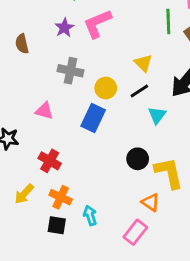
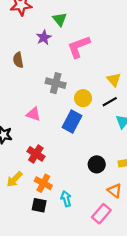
purple star: (64, 28) -> (44, 37), moved
black circle: (138, 159) -> (97, 164), moved

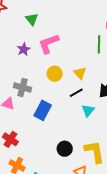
purple star: (44, 37) -> (24, 49), moved
gray cross: (56, 83) -> (22, 88), moved
yellow circle: (83, 98) -> (55, 74), moved

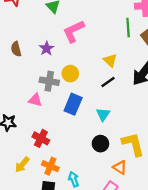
purple star: (24, 49) -> (47, 48), moved
yellow circle: (55, 74) -> (70, 74), moved
cyan triangle: (88, 110) -> (103, 114), moved

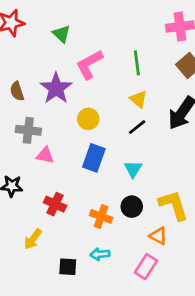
green line: (128, 28) -> (137, 63), moved
purple star: (47, 48) -> (56, 88), size x1.6
gray cross: (49, 81) -> (28, 130), moved
orange cross: (50, 166) -> (101, 216), moved
cyan arrow: (74, 179) -> (100, 254), turned -72

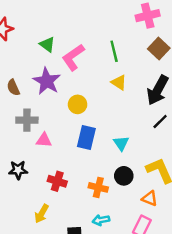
green triangle: (61, 34) -> (47, 44), moved
black line: (137, 127) -> (160, 122), moved

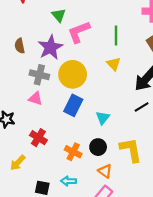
yellow circle: (78, 104) -> (73, 74), size x1.6
gray cross: (27, 120) -> (39, 75), moved
orange triangle: (150, 198) -> (105, 171), moved

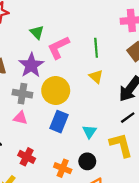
yellow L-shape: (131, 150) -> (121, 145), moved

